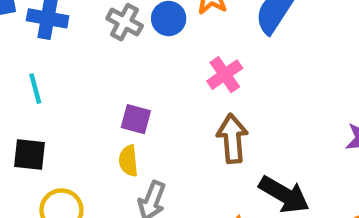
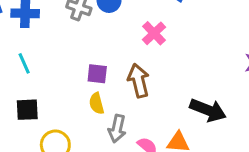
brown arrow: (232, 139) -> (139, 81), moved

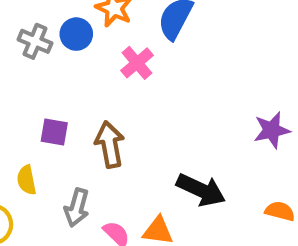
pink cross: (154, 33) -> (137, 63), moved
yellow semicircle: (96, 103) -> (27, 180), moved

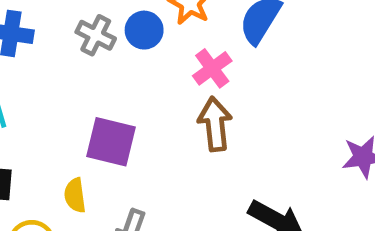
purple square: (54, 132) -> (111, 142), size x1.5
brown arrow: (110, 144) -> (215, 124), moved

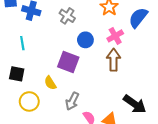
blue circle: (144, 30) -> (85, 40), moved
yellow semicircle: (75, 195) -> (50, 83), turned -32

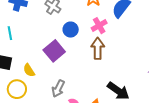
purple square: (68, 62) -> (54, 51), turned 30
yellow semicircle: (50, 83) -> (29, 70), moved

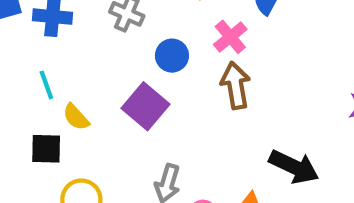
yellow semicircle: (29, 70) -> (76, 117), moved

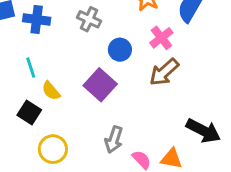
brown arrow: (236, 85) -> (164, 72), turned -124
black square: (46, 149) -> (29, 112), turned 30

